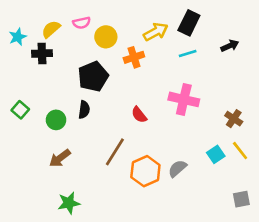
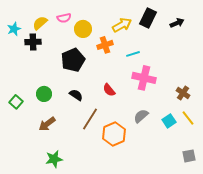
black arrow: (230, 46) -> (177, 23), moved
cyan line: (188, 53) -> (133, 54), moved
green square: (20, 110) -> (16, 102), moved
black semicircle: (84, 110) -> (76, 95), moved, turned -64
gray semicircle: (177, 168) -> (141, 116), moved

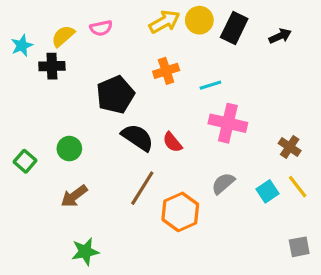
yellow arrow: (122, 25) -> (164, 22), moved
yellow circle: (83, 29) -> (199, 20), moved
black semicircle: (76, 95) -> (138, 137), moved, size x1.5

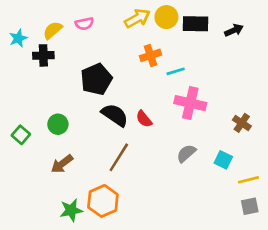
black rectangle: (234, 28) -> (196, 24), turned 65
orange cross: (166, 71) -> (151, 55), moved
yellow line: (298, 187) -> (248, 180), moved, turned -66
cyan square: (267, 191) -> (223, 160), turned -30
orange hexagon: (180, 212) -> (103, 201), moved

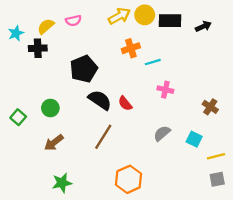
pink cross: (190, 103) -> (165, 90), size x0.6
orange hexagon: (103, 201) -> (129, 179), moved

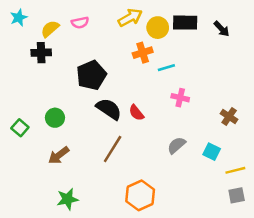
yellow circle: (145, 15) -> (158, 28), moved
black arrow: (203, 26) -> (222, 29), turned 70
cyan star: (16, 33) -> (19, 18), moved

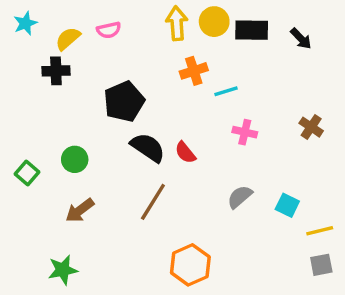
yellow arrow: (130, 18) -> (177, 23), turned -65
yellow circle: (158, 28) -> (214, 22), moved
brown cross: (229, 116) -> (311, 127), moved
green star: (68, 199) -> (63, 270), moved

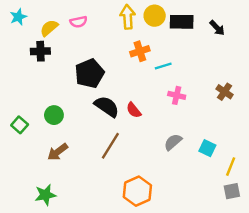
yellow line: (320, 231) -> (231, 167), turned -54

